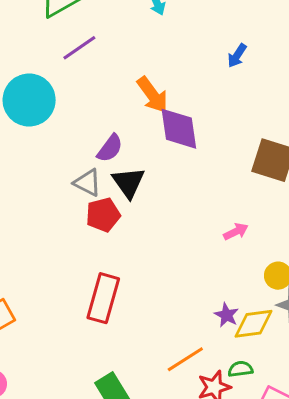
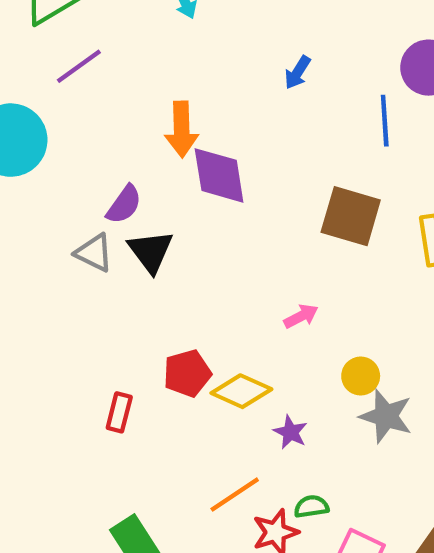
orange arrow: (152, 95) -> (182, 129), turned 36
red pentagon: (103, 215) -> (187, 373), moved
red rectangle: (103, 298) -> (119, 412), size x0.6
yellow diamond: (254, 324) -> (241, 391), moved, turned 33

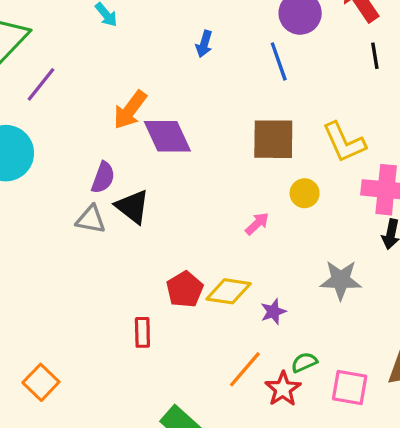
orange arrow: (182, 129) -> (130, 110), turned 54
yellow circle: (361, 376) -> (305, 193), moved
purple star: (290, 432) -> (273, 312), turned -30

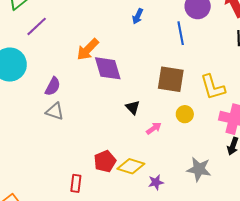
purple semicircle: (103, 177) -> (53, 86), moved
black triangle: (132, 207) -> (133, 107), moved, size x0.7

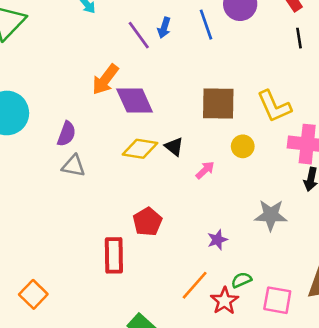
purple line: (37, 26) -> (139, 35), moved, turned -75
blue line: (181, 33) -> (206, 25), moved
yellow diamond: (131, 166) -> (140, 149), moved
red rectangle: (76, 183) -> (114, 255), size x1.5

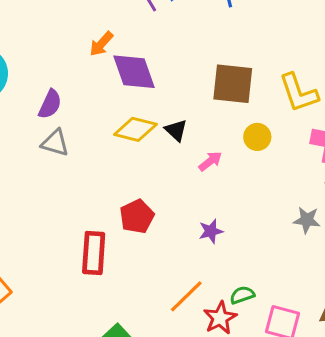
orange arrow: (105, 80) -> (101, 44), size x0.7
gray star: (271, 215) -> (307, 220), moved, size x0.7
purple star: (217, 240) -> (211, 231), moved

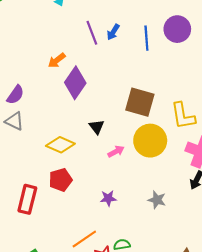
purple diamond: (134, 72) -> (75, 83), turned 44
yellow diamond: (135, 129) -> (60, 145), moved
yellow circle: (257, 137) -> (150, 141), size x1.8
gray star: (307, 220) -> (157, 200), moved

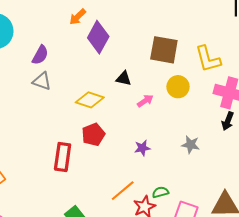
black triangle: (97, 127) -> (124, 78), turned -35
yellow circle: (150, 141) -> (178, 87), size x0.7

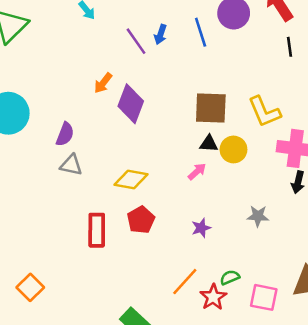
black triangle: (124, 78) -> (209, 144), moved
red rectangle: (63, 157) -> (97, 230), moved

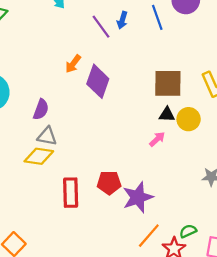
yellow diamond: (131, 179) -> (39, 156), moved
red pentagon: (141, 220) -> (109, 183), turned 30
purple star: (201, 228) -> (138, 197), moved, size x1.8

